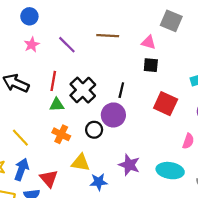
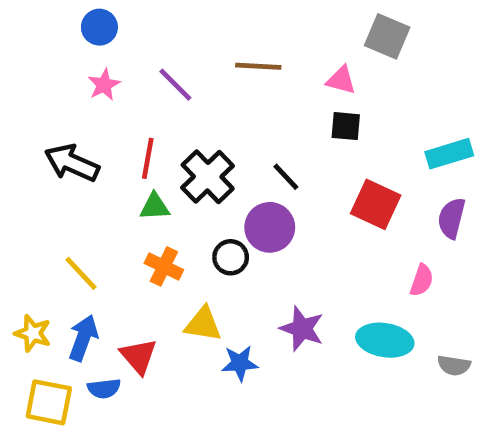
black line: (121, 90) -> (286, 177), turned -56

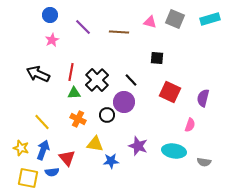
pink triangle: (341, 80) -> (150, 22), moved
purple line: (175, 85) -> (83, 27), moved
cyan rectangle: (449, 154) -> (210, 19), moved

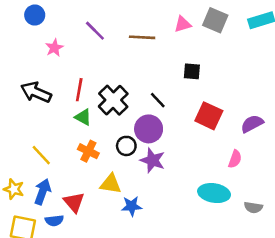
blue circle: (50, 15) -> (35, 15), moved
pink triangle: (150, 22) -> (183, 24), turned -32
green triangle: (74, 93) -> (83, 117), turned 32
purple semicircle: (203, 98) -> (252, 124), turned 48
purple star: (138, 146) -> (153, 160), moved

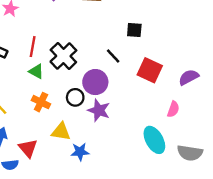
black line: (158, 100) -> (113, 56), moved
cyan ellipse: (214, 193) -> (154, 140), turned 52
gray semicircle: (253, 207) -> (190, 153), size x1.5

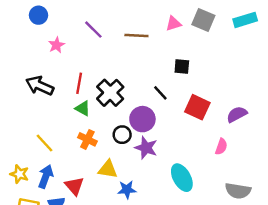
cyan ellipse: (154, 140) -> (182, 178), moved

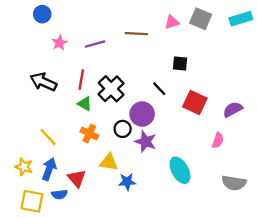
purple line: (93, 30) -> (95, 44), moved, turned -60

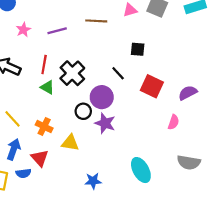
orange cross: (89, 134) -> (44, 127), moved
cyan ellipse: (180, 170) -> (141, 170), moved
blue star: (127, 182) -> (93, 181), moved

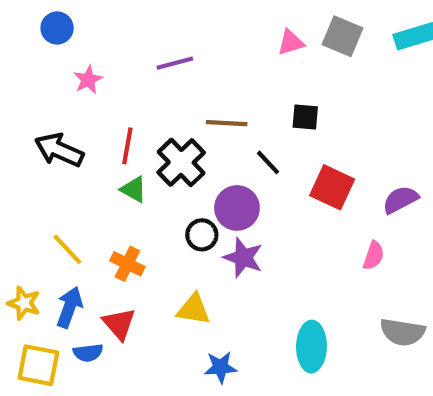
brown line: (96, 21) -> (227, 123), moved
purple line: (57, 31) -> (175, 63), moved
yellow triangle: (70, 143) -> (194, 309), moved
cyan ellipse: (141, 170) -> (311, 347), turned 30

